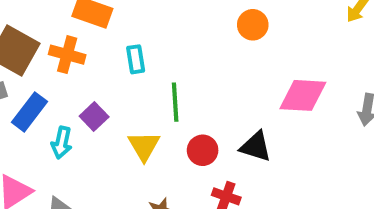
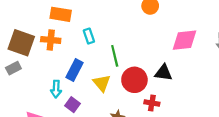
blue rectangle: (30, 112) -> (75, 70), moved
purple square: (94, 116) -> (72, 105), moved
red circle: (203, 150) -> (134, 80), size x1.5

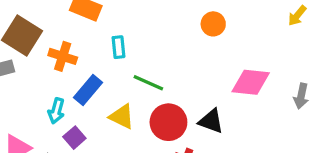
orange cross: (51, 40) -> (63, 56), moved
green line: (115, 56) -> (148, 83), turned -65
yellow triangle: (102, 83) -> (122, 117), turned -36

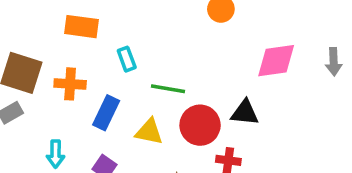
cyan arrow: (56, 111) -> (56, 154), moved

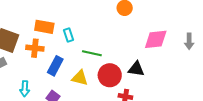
orange rectangle: (82, 27) -> (44, 27), moved

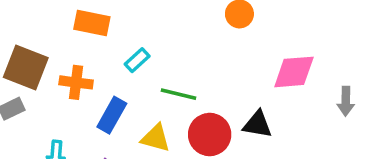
orange rectangle: (44, 27) -> (92, 23), moved
cyan rectangle: (69, 35) -> (137, 60), turned 64
gray arrow: (189, 41) -> (346, 101), moved

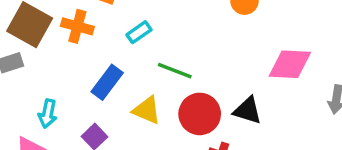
orange cross: (76, 82) -> (77, 26), moved

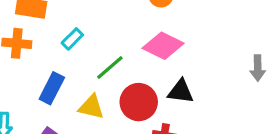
pink diamond: (290, 64) -> (163, 46), moved, turned 33
green line: (175, 71) -> (110, 67), turned -52

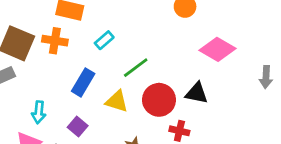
pink diamond: (163, 46) -> (218, 49), moved

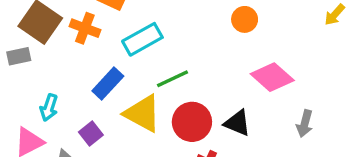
cyan rectangle: (104, 40) -> (142, 39), size x1.6
gray arrow: (266, 77) -> (305, 124), moved
yellow triangle: (117, 101) -> (143, 113), size x1.4

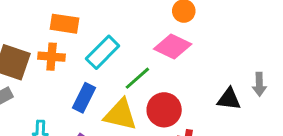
pink diamond: (272, 77) -> (173, 47), moved
black triangle: (237, 123) -> (229, 99), moved

